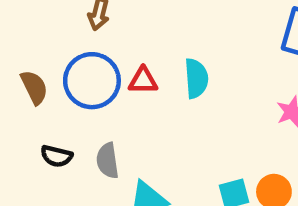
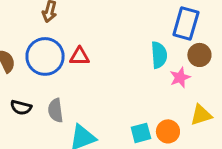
cyan semicircle: (196, 78) -> (159, 55), moved

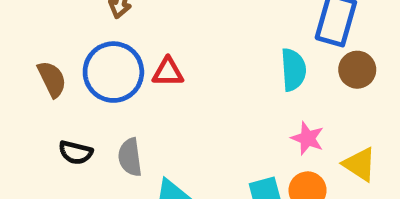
pink star: (180, 77) -> (308, 138), moved, turned -30
yellow triangle: (201, 115) -> (360, 164), turned 50

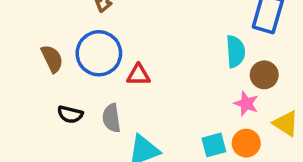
brown circle: (357, 70) -> (264, 75), moved
red triangle: (168, 72) -> (138, 75), moved

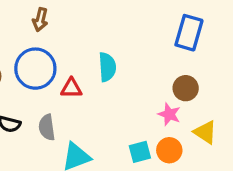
cyan semicircle: (235, 51) -> (107, 67), moved

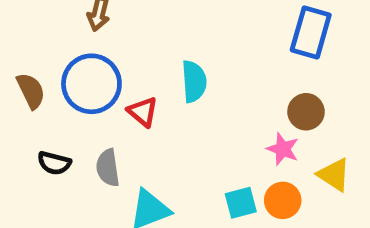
red triangle: (71, 88) -> (143, 112), turned 40

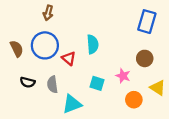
pink star: (283, 149) -> (123, 76), moved
cyan square: (241, 203) -> (97, 83), moved, turned 32

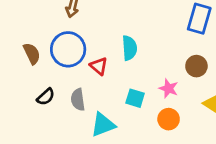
black semicircle: (28, 82) -> (46, 97), turned -56
orange circle: (134, 100) -> (169, 119), moved

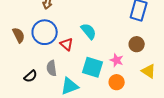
cyan semicircle: (129, 48) -> (89, 31), turned -36
black semicircle: (46, 97) -> (31, 76), moved
cyan square: (135, 98) -> (93, 67), size x1.5

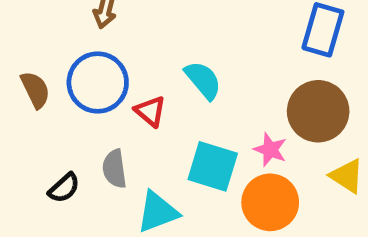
brown circle: (137, 44) -> (318, 111), size x1.6
orange circle: (117, 82) -> (270, 202), size x1.5

